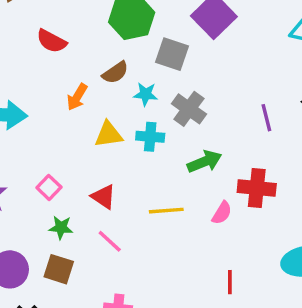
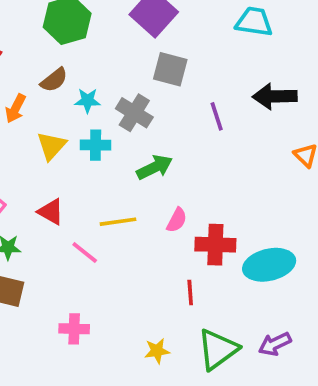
gray square: (172, 54) -> (170, 69), moved
yellow triangle: (109, 135) -> (51, 146), turned -36
red cross: (257, 188) -> (215, 245), moved
pink line: (110, 241) -> (85, 252), moved

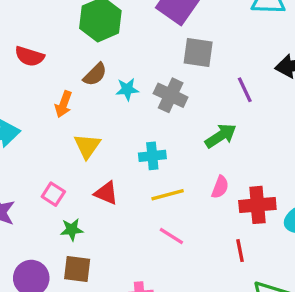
cyan cross: (96, 145) -> (152, 156), moved
yellow triangle: (51, 146) -> (87, 146), moved
green arrow: (155, 167) -> (221, 136), moved
pink line: (85, 252) -> (171, 236), moved

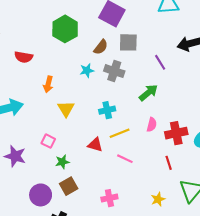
brown semicircle: (95, 74) -> (101, 47), moved
red triangle: (106, 193) -> (95, 145), moved
brown square: (77, 269) -> (69, 186), turned -30

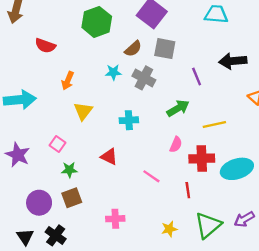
yellow line: (120, 133) -> (214, 124), moved
pink line: (125, 159) -> (151, 176), moved

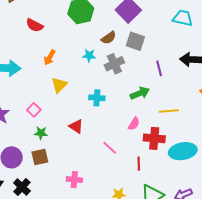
gray cross: (144, 78) -> (114, 64), turned 30

